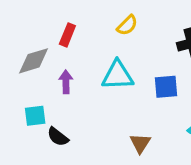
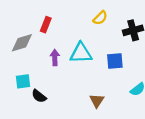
yellow semicircle: (127, 25) -> (100, 18), moved
purple arrow: (66, 82) -> (55, 58), moved

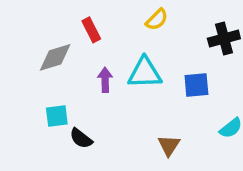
yellow semicircle: (100, 18) -> (157, 20), moved
red rectangle: (46, 25) -> (91, 30), turned -49

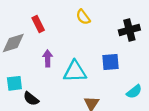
yellow semicircle: (157, 20) -> (83, 17), turned 98
cyan triangle: (145, 73) -> (75, 71), moved

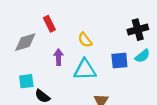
yellow semicircle: (83, 17) -> (85, 40), moved
cyan semicircle: (134, 92) -> (142, 56), moved

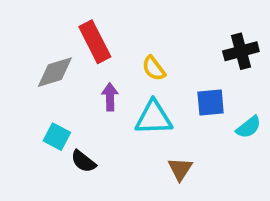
red rectangle: (49, 24) -> (95, 42), size x1.5
cyan semicircle: (142, 56) -> (249, 127), moved
cyan square: (26, 81) -> (57, 137), turned 35

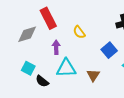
blue square: (211, 103) -> (109, 50), turned -35
cyan triangle: (154, 118) -> (66, 68), moved
brown triangle: (180, 169) -> (93, 75), moved

